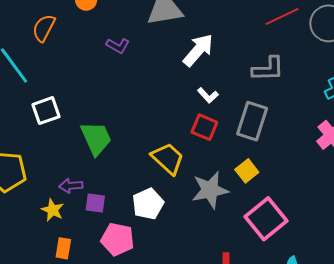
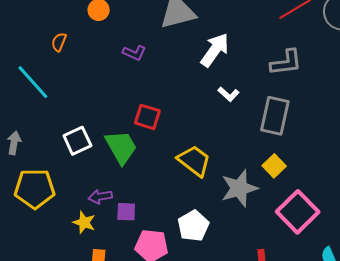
orange semicircle: (44, 28) -> (59, 42), size x0.7
white square: (46, 111) -> (77, 141), moved
red square: (204, 127) -> (147, 117), moved
white pentagon: (148, 204) -> (193, 226), moved

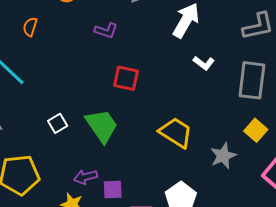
red square: (147, 117) -> (126, 78), moved
white square: (77, 141) -> (58, 123), size x0.7
gray star: (239, 188) -> (223, 156), size x0.7

